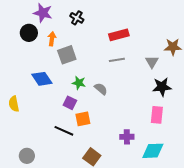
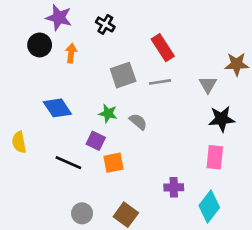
red rectangle: (119, 35) -> (163, 48), turned 72
gray square: (67, 55) -> (123, 75), moved
black line: (64, 131) -> (68, 163), moved
cyan diamond: (153, 151) -> (209, 206), turned -50
gray circle: (27, 156) -> (82, 213), moved

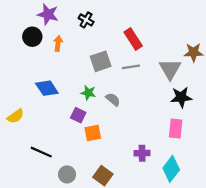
gray triangle: (208, 85) -> (170, 69), size x1.5
yellow semicircle: (19, 142) -> (15, 116), turned -114
black line: (68, 163) -> (41, 152), moved

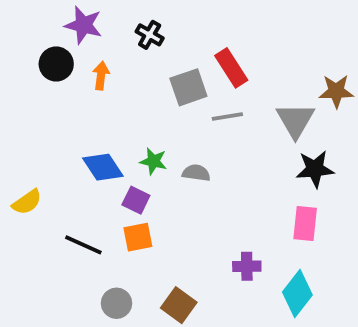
gray square: (101, 61) -> (188, 87), moved
blue diamond: (47, 88) -> (103, 167), moved
gray semicircle: (113, 99) -> (196, 173), turned -32
orange square: (93, 133) -> (138, 237), moved
black line: (41, 152) -> (83, 245), moved

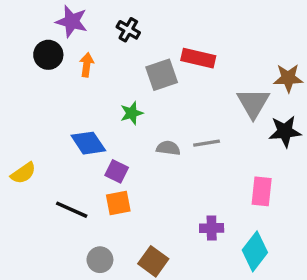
red rectangle: (231, 68) -> (198, 58), turned -44
gray line: (227, 117) -> (207, 143), moved
green star: (153, 161) -> (132, 113), moved, turned -30
black star: (315, 169) -> (285, 131), moved

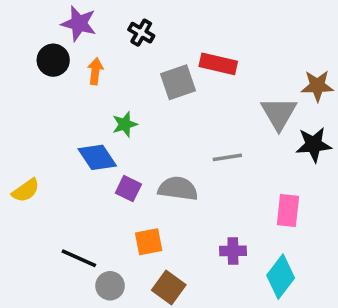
green star: (132, 113) -> (125, 124), moved
gray semicircle: (168, 148) -> (178, 189), moved, size x1.5
orange square: (118, 203) -> (149, 242), moved
black line: (72, 210) -> (79, 258), moved

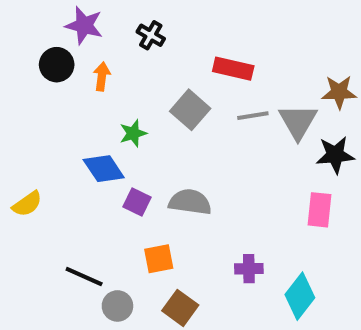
gray square: (178, 82) -> (190, 110), moved, turned -30
gray line: (227, 157) -> (253, 116), moved
pink rectangle: (288, 211) -> (320, 210), moved

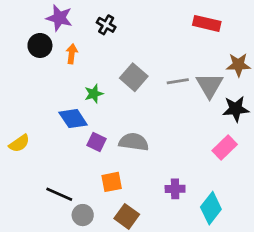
red rectangle: (233, 69) -> (207, 23), moved
pink rectangle: (320, 210) -> (225, 147), turned 40

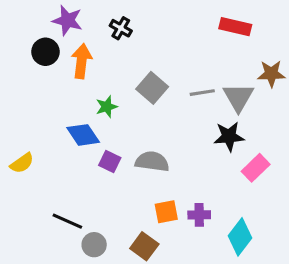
orange arrow: (72, 54) -> (82, 61), size x1.5
black star: (236, 109) -> (229, 136), moved
orange square: (112, 182) -> (166, 212), moved

